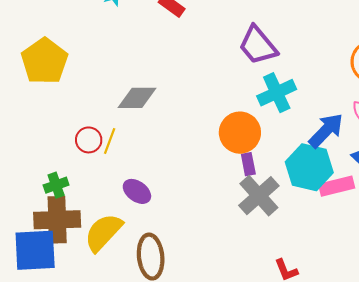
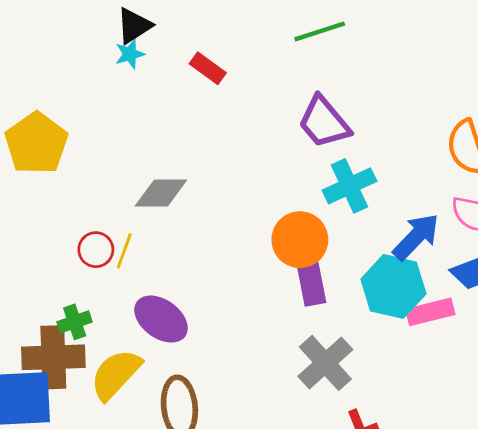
purple rectangle: (248, 164) -> (311, 282), size x1.5
green cross: (56, 185) -> (75, 322), moved
purple ellipse: (137, 191) -> (161, 319), size x1.4
gray cross: (259, 196) -> (325, 363), moved

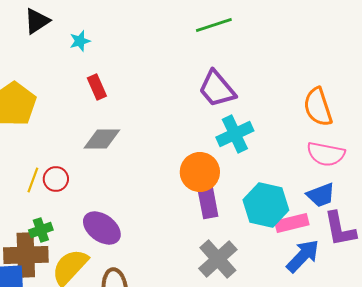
black triangle: (134, 26) -> (37, 21), moved
red rectangle: (208, 68) -> (97, 87), moved, turned 30
blue arrow: (416, 237) -> (303, 256), moved
yellow line: (124, 251) -> (33, 180), moved

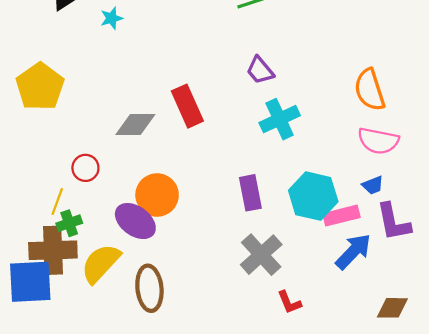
red rectangle: (97, 87) -> (187, 106), moved, size x1.5
purple trapezoid: (217, 89) -> (260, 70), size x0.7
orange circle: (200, 172) -> (157, 195), moved
yellow line: (33, 180) -> (57, 201), moved
blue trapezoid: (321, 195) -> (373, 185), size x0.7

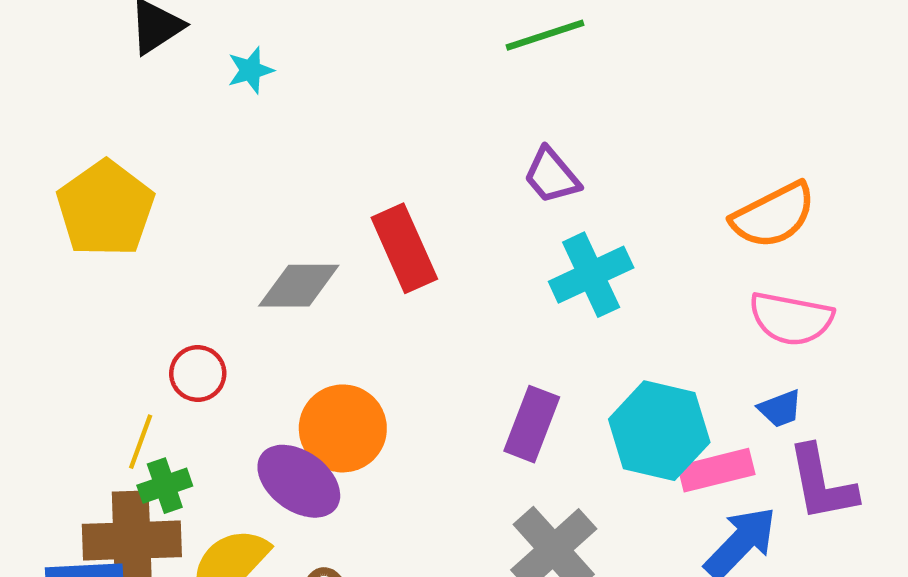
orange semicircle: (370, 90) -> (773, 215), turned -99
purple rectangle: (250, 193) -> (532, 424), turned 32

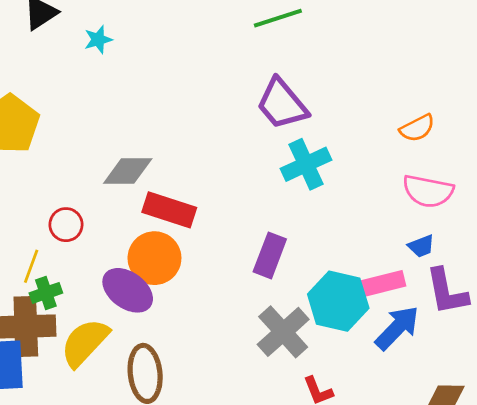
purple trapezoid: (552, 176) -> (282, 104), size x1.5
orange semicircle: (773, 215) -> (417, 128), size x0.7
red rectangle: (404, 248) -> (169, 210), moved, turned -48
cyan hexagon: (659, 431) -> (338, 301), moved

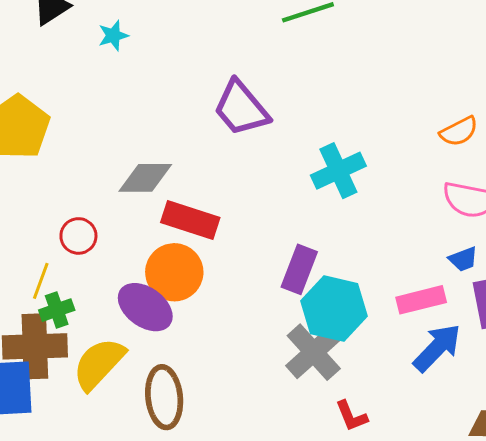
purple trapezoid: (282, 104) -> (241, 108), moved
cyan hexagon: (338, 301) -> (334, 309), moved

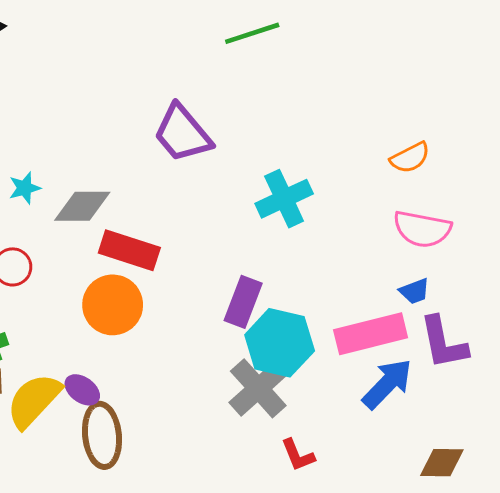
cyan star: (113, 36) -> (25, 188), moved
pink rectangle: (421, 300) -> (371, 334), size x1.4
purple ellipse: (145, 307) -> (82, 390), moved, size x0.6

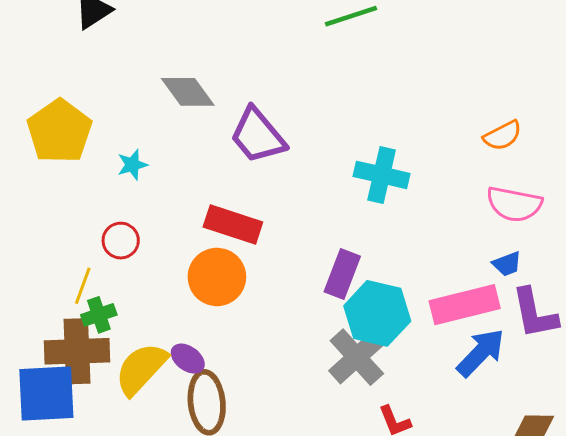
purple trapezoid: (182, 133) -> (258, 136), moved
cyan cross: (284, 199) -> (382, 175), turned 38
gray diamond: (82, 206) -> (188, 92), moved, turned 54

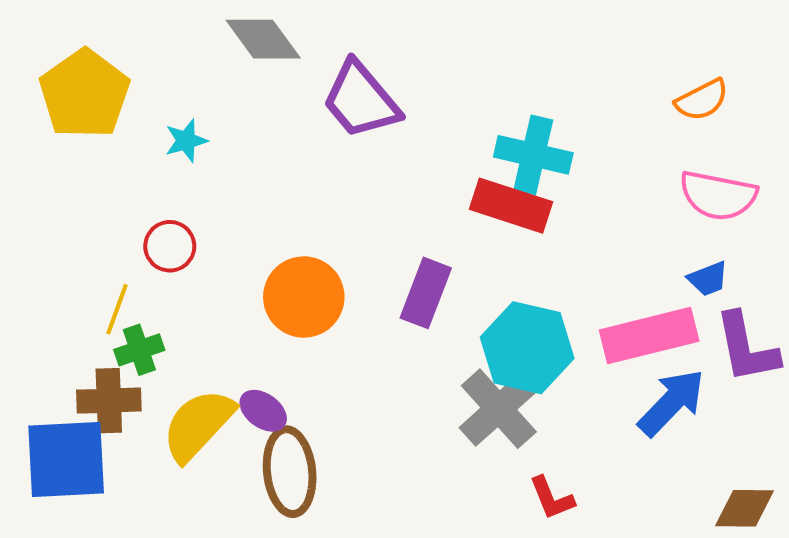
red rectangle: (233, 225) -> (511, 206), moved
purple rectangle: (342, 274) -> (426, 293), moved
brown cross: (77, 351) -> (109, 401), size x0.7

